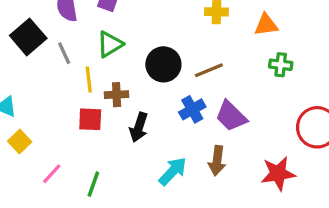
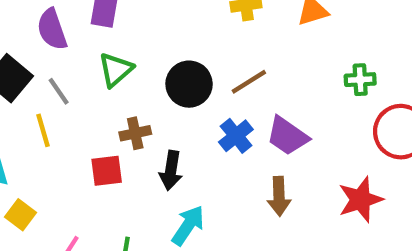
green cross: (281, 65) -> (360, 80), moved
yellow line: (89, 79) -> (43, 130), moved
cyan arrow: (173, 171) -> (188, 225), moved

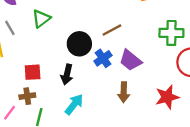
green cross: (360, 80) -> (171, 33), size x1.5
black circle: (189, 84) -> (79, 44), moved
brown cross: (135, 133) -> (27, 96), moved

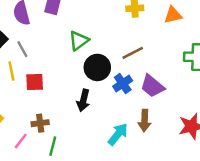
green triangle: (41, 19) -> (79, 41), moved
red square: (33, 72) -> (35, 82), moved
cyan arrow: (74, 104) -> (118, 134), moved

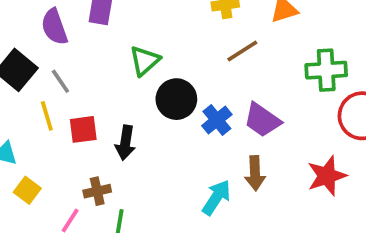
brown line: (133, 53) -> (242, 51), moved
black arrow: (83, 100) -> (125, 143), moved

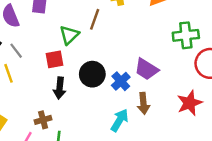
brown line: (242, 51) -> (95, 19), moved, turned -35
black circle: (176, 99) -> (92, 74), moved
blue cross: (217, 120) -> (121, 81), moved
red square: (83, 129) -> (55, 59), moved

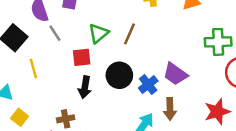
brown line: (95, 19) -> (130, 34), moved
gray line: (16, 51) -> (55, 33), moved

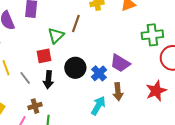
gray line: (55, 33) -> (25, 78), moved
brown line: (130, 34) -> (76, 23), moved

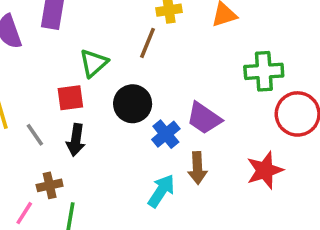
brown line: (76, 23) -> (148, 43), moved
black circle: (75, 68) -> (133, 104), moved

